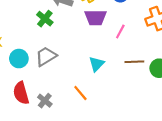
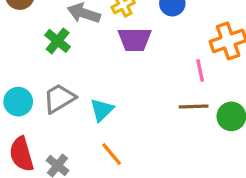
pink line: (120, 32) -> (200, 70), moved, turned -40
cyan triangle: (97, 64) -> (102, 110), moved

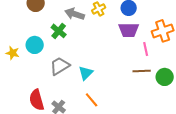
purple trapezoid: (135, 39) -> (129, 30), moved
cyan circle: (18, 102) -> (35, 45), moved

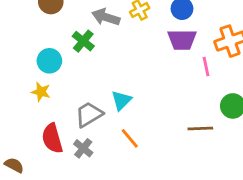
yellow star: (13, 53) -> (41, 92), moved
gray trapezoid: (60, 66) -> (89, 114), moved
brown line: (142, 71) -> (200, 129), moved

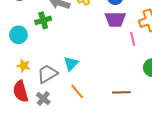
green cross: (83, 41) -> (43, 20), turned 35
yellow star: (41, 92) -> (24, 66), moved
brown line: (200, 129) -> (121, 92), moved

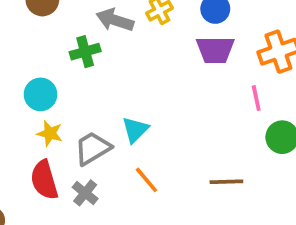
cyan circle: (18, 35) -> (41, 94), moved
pink line: (133, 39) -> (256, 98), moved

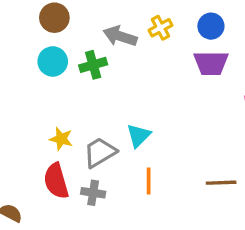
cyan circle: (41, 94) -> (53, 61), moved
orange line: (146, 180) -> (149, 181), turned 40
gray cross: (85, 193) -> (93, 193), turned -30

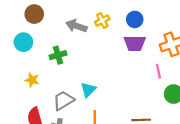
cyan circle: (53, 61) -> (23, 42), moved
green cross: (93, 65) -> (58, 55), moved
yellow star: (61, 139) -> (32, 80), moved

